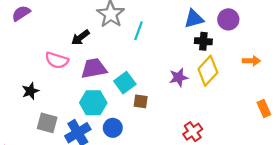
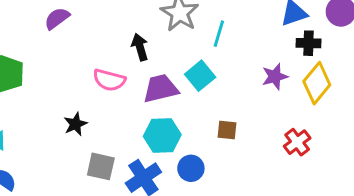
black arrow: (80, 37) -> (140, 47), turned 114
purple star: (179, 77) -> (275, 77), moved
cyan square: (125, 83) -> (200, 76), moved
red cross: (193, 132) -> (297, 142), moved

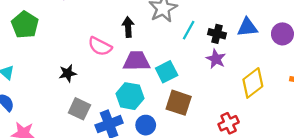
black cross: (308, 43) -> (217, 34), moved
cyan square: (200, 76) -> (167, 72), moved
purple star: (275, 77) -> (216, 59), moved, turned 30
brown square: (227, 130) -> (179, 103), size x1.6

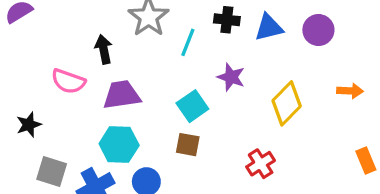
black cross: (217, 34) -> (227, 20), moved
cyan square: (167, 72) -> (192, 106), moved
brown square: (179, 103) -> (188, 145), size x0.7

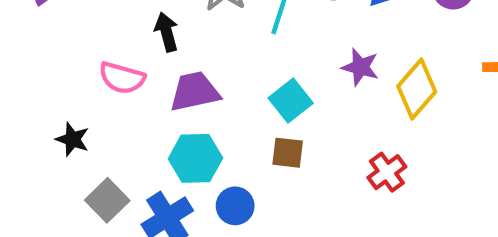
purple star: (231, 77) -> (360, 67), moved
black star: (29, 125) -> (73, 139), turned -30
gray square: (52, 172) -> (107, 200), turned 32

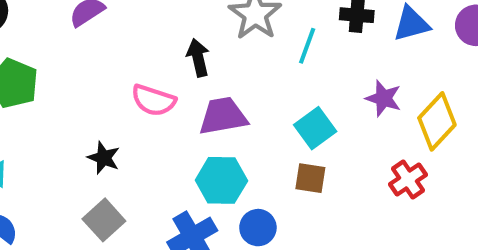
red cross: (387, 172) -> (408, 179), moved
gray square: (107, 200) -> (104, 220), moved

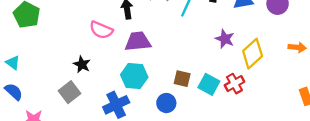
cyan square: (315, 128) -> (209, 84), moved, turned -30
black star: (104, 158) -> (82, 64), moved
blue circle: (258, 228) -> (166, 103), moved

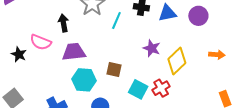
black star: (82, 64) -> (19, 54), moved
cyan hexagon: (134, 76) -> (84, 80), moved
brown square: (182, 79) -> (114, 70), moved

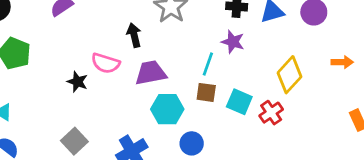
cyan line: (116, 21) -> (208, 64), moved
purple star: (152, 48) -> (233, 42), moved
cyan square: (138, 89) -> (239, 102), moved

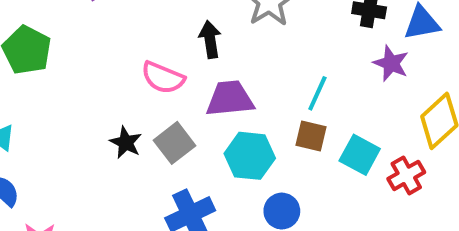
purple star: (233, 42) -> (391, 63), moved
black star: (77, 82) -> (126, 143), moved
gray square: (74, 141) -> (175, 143), moved

